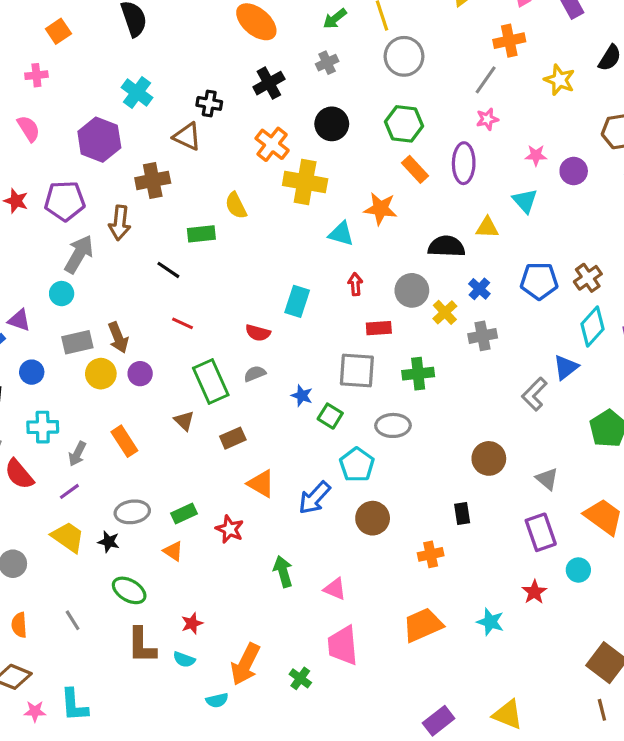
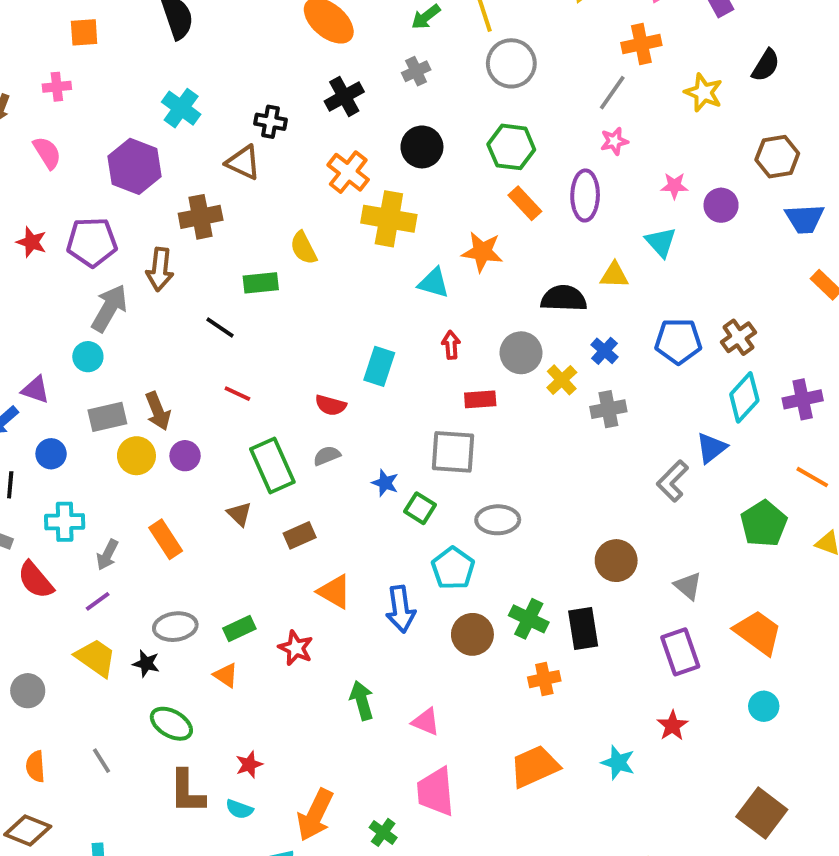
orange square: (58, 31) -> (84, 32), turned 30
green cross: (418, 374) -> (529, 619), moved, turned 32
blue arrow: (314, 498) -> (401, 609), turned -51
black rectangle: (462, 513) -> (583, 629), size x1.5
cyan circle: (578, 570) -> (764, 706), moved

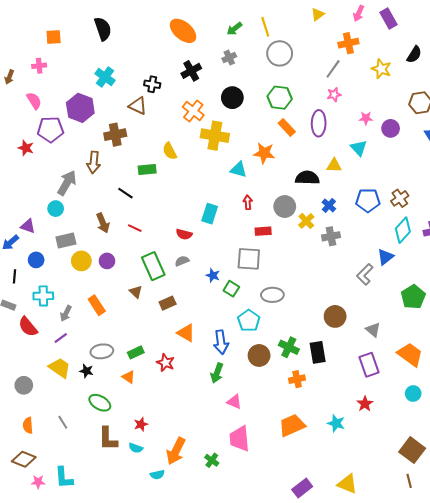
purple pentagon: (92, 242) -> (50, 129), moved
brown arrow: (158, 411) -> (103, 223), moved
green arrow: (362, 700) -> (217, 373), moved, turned -144

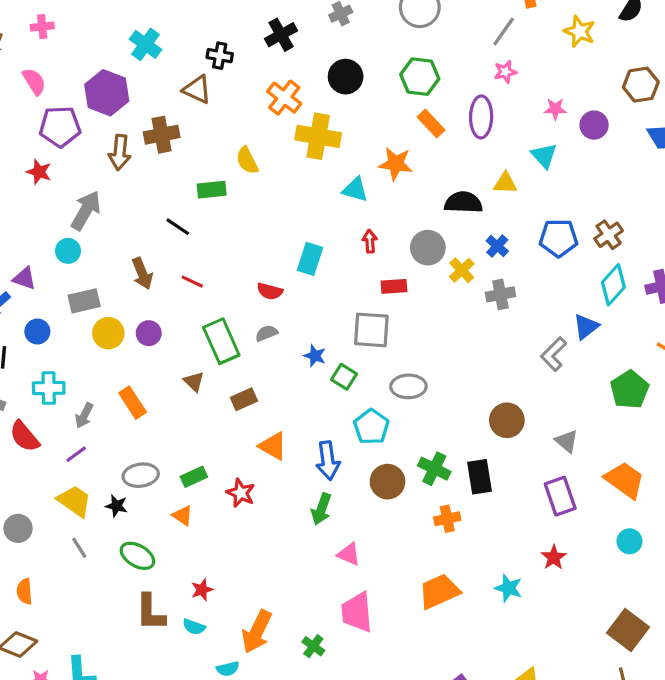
red star: (26, 148) -> (39, 172), moved
brown arrow: (94, 162) -> (120, 152), moved
gray line: (63, 422) -> (79, 548), moved

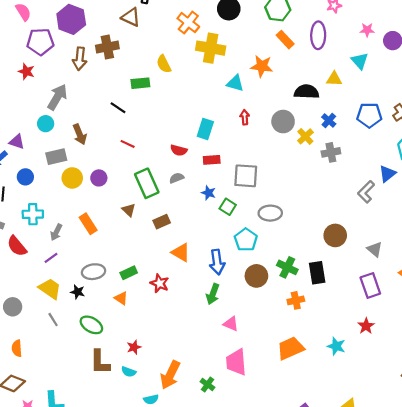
brown arrow: (142, 273) -> (80, 134), moved
red rectangle: (394, 286) -> (212, 160), moved

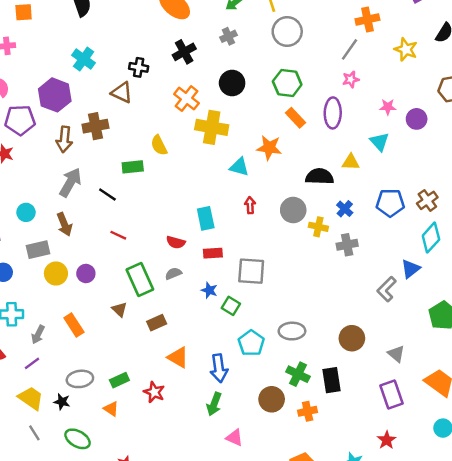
gray arrow: (57, 97) -> (70, 182), moved
cyan rectangle: (205, 129) -> (206, 218), turned -30
yellow cross: (305, 136) -> (318, 227), turned -35
gray ellipse: (270, 213) -> (292, 331), moved
brown circle: (256, 276) -> (272, 399), moved

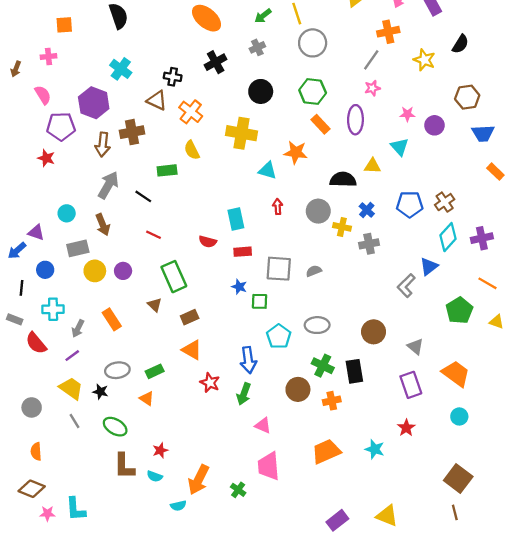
orange cross: (187, 99) -> (191, 112), moved
gray semicircle: (173, 273) -> (314, 271), moved
green square: (231, 306) -> (260, 301), turned -30
orange triangle: (178, 357) -> (192, 350), moved
red star: (154, 392) -> (210, 383), moved

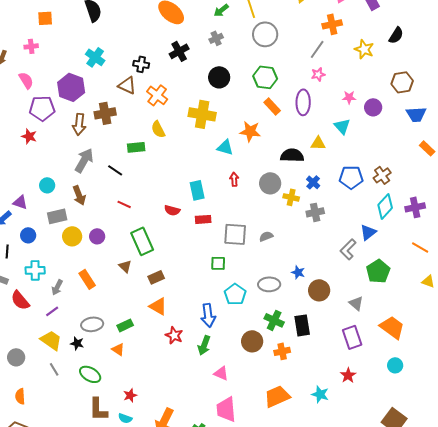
blue star: (239, 287) -> (298, 272), moved
green pentagon: (459, 310) -> (378, 271), moved

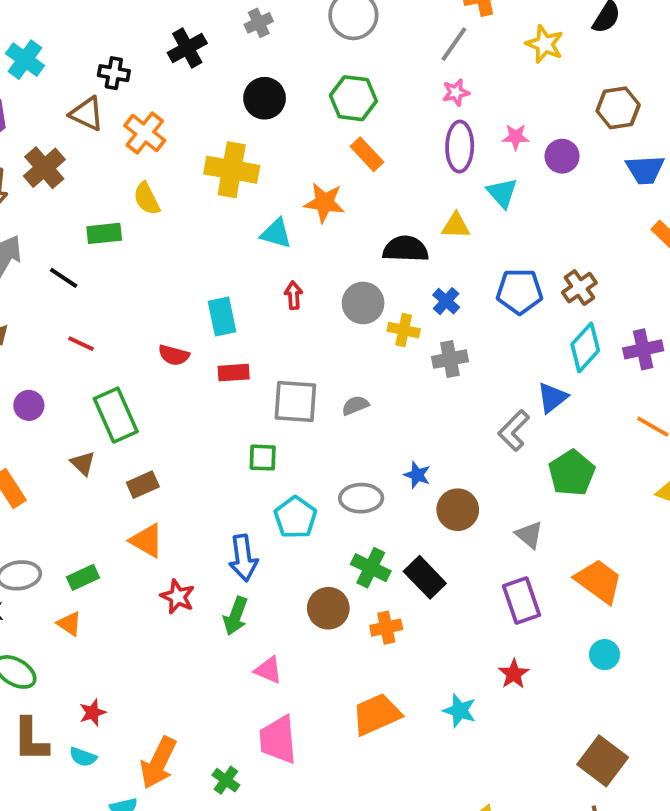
purple ellipse: (303, 102) -> (460, 147), moved
brown cross: (105, 113) -> (44, 168), turned -30
black rectangle: (302, 325) -> (425, 577), turned -35

